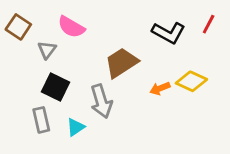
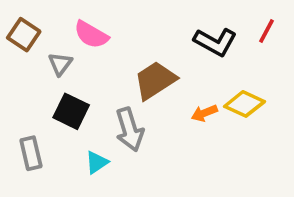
gray rectangle: (41, 120) -> (31, 153), moved

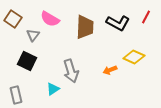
brown trapezoid: (155, 80) -> (85, 27), moved, turned 125
black square: (71, 111) -> (27, 61), moved
orange arrow: (204, 113) -> (110, 70), moved
gray rectangle: (31, 153) -> (16, 95), moved

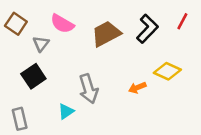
black L-shape: (118, 23) -> (147, 29), turned -75
brown trapezoid: (85, 27) -> (106, 34), turned -120
black square: (27, 61) -> (33, 76), turned 30

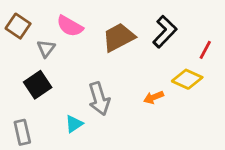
red line: (182, 21) -> (205, 50), moved

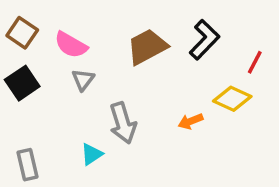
pink semicircle: (70, 26) -> (71, 45), moved
gray triangle: (46, 48) -> (83, 80), moved
black square: (38, 85) -> (22, 83), moved

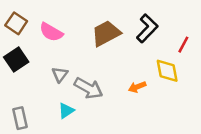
gray triangle: (83, 80) -> (60, 74), moved
yellow diamond: (232, 99) -> (167, 71), turned 55
gray arrow: (123, 123) -> (89, 88), turned -44

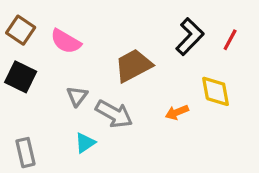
brown trapezoid: (106, 33) -> (133, 66), moved
red line: (183, 45) -> (230, 40), moved
black square: (16, 60) -> (21, 77), turned -30

